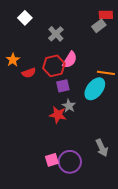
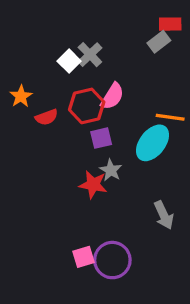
white square: (25, 18) -> (69, 61), moved
gray arrow: (102, 148) -> (164, 215), moved

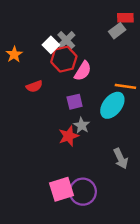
orange star: (21, 96) -> (14, 54), moved
red hexagon: (87, 106) -> (64, 59), moved
red star: (93, 185) -> (69, 136), turned -30
pink square: (83, 257) -> (62, 189), size x1.5

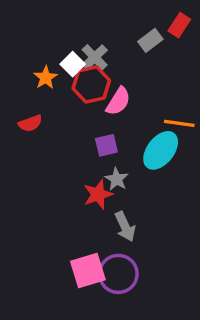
red rectangle: (125, 18) -> (179, 25), turned -56
gray rectangle: (117, 31) -> (150, 40), moved
orange star: (14, 54) -> (46, 78), moved
red semicircle: (34, 86) -> (30, 123), moved
gray arrow: (121, 159) -> (125, 227), moved

